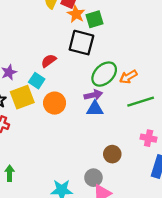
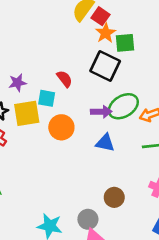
red semicircle: (49, 61) -> (65, 79), turned 77
cyan square: (37, 81) -> (47, 98), turned -35
purple arrow: (93, 95) -> (101, 112), moved

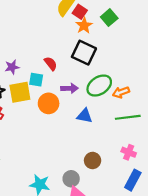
green square: (125, 43) -> (109, 18), moved, turned -35
purple arrow: (101, 112) -> (69, 88), moved

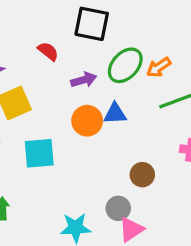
cyan square: (36, 80) -> (39, 153), moved, size x1.5
orange circle: (49, 103) -> (87, 121), moved

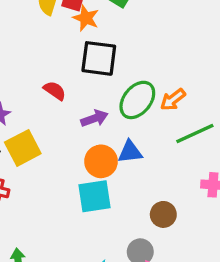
cyan square: (39, 153) -> (95, 196), moved

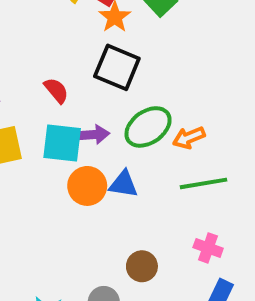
cyan square: (95, 196) -> (62, 143), moved

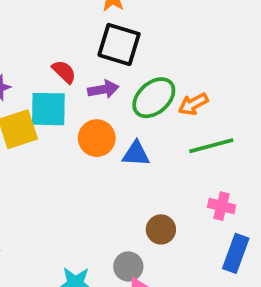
purple arrow: (93, 135) -> (103, 89), moved
cyan square: (62, 143) -> (48, 109), moved
orange circle: (87, 186) -> (97, 138), moved

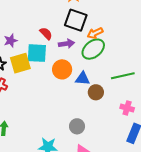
orange arrow: (193, 104) -> (95, 33), moved
brown circle: (161, 229) -> (96, 92), moved
gray circle: (128, 267) -> (77, 126), moved

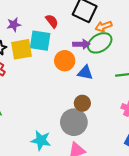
purple arrow: (66, 44) -> (81, 44), moved
brown circle: (96, 92) -> (82, 103), moved
gray circle: (77, 126) -> (74, 122), size x1.6

